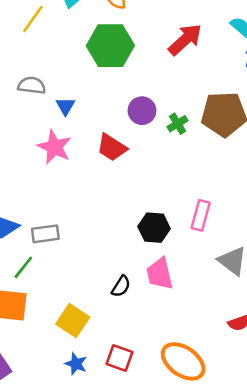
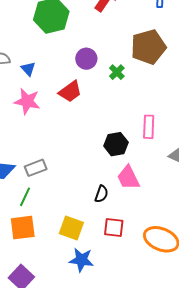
green cross: (178, 124) -> (117, 72), moved
red trapezoid: (112, 147) -> (70, 92), turned -55
red square: (119, 358) -> (114, 227), moved
blue star: (76, 364) -> (81, 260), size x1.4

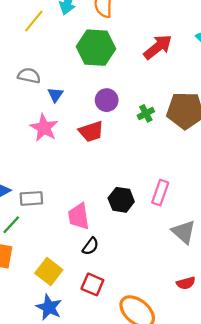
purple circle: (86, 59) -> (107, 100), moved
green cross: (117, 72) -> (146, 113), moved
pink trapezoid: (128, 178) -> (79, 216), moved

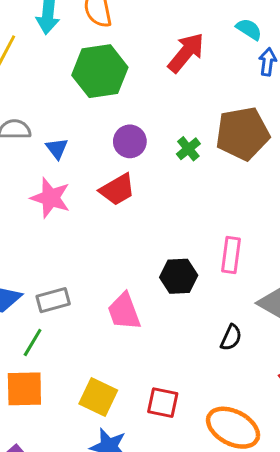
black semicircle: (90, 246) -> (231, 338), moved

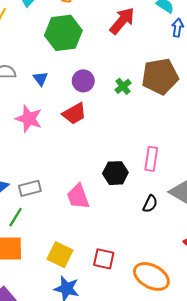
blue triangle: (57, 149) -> (40, 79), moved
black semicircle: (231, 338) -> (150, 204), moved

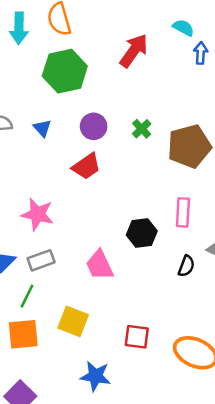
brown pentagon: (160, 76) -> (189, 146), moved
pink star: (29, 119) -> (37, 214), moved
yellow square: (60, 255) -> (73, 321), moved

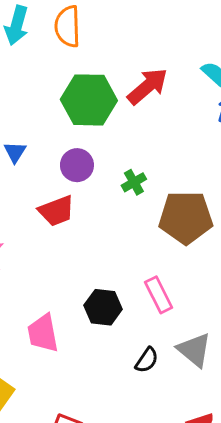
green hexagon: (65, 71) -> (89, 100), moved
pink rectangle: (183, 212) -> (159, 295), turned -44

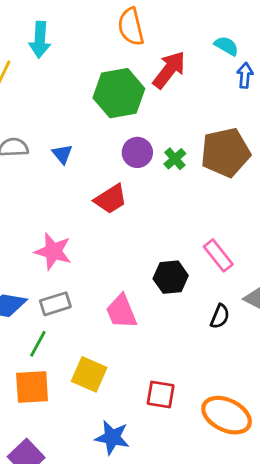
orange semicircle: (68, 26) -> (131, 27), moved
purple circle: (77, 165) -> (137, 152), moved
brown pentagon: (186, 217) -> (225, 152), moved

